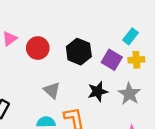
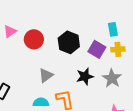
cyan rectangle: (131, 36) -> (113, 29), turned -48
gray triangle: (52, 90) -> (46, 75), turned 42

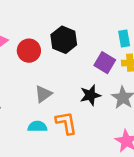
black hexagon: (69, 42) -> (64, 40), moved

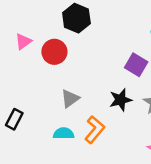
black hexagon: (64, 40) -> (76, 18), moved
orange L-shape: (66, 123) -> (95, 130), turned 50

